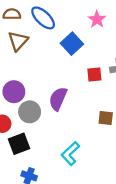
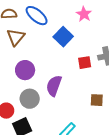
purple circle: (14, 92) -> (25, 70), moved

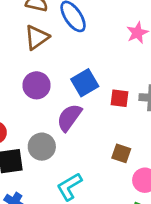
blue square: (63, 37) -> (85, 83), moved
gray circle: (30, 99) -> (42, 147), moved

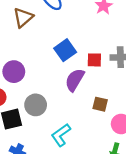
purple circle: (37, 85) -> (14, 72), moved
purple semicircle: (69, 117) -> (75, 80), moved

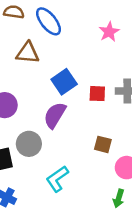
brown triangle: (23, 18) -> (28, 53), moved, turned 45
purple semicircle: (75, 80) -> (55, 115), moved

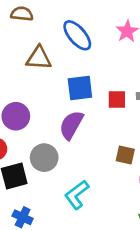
blue ellipse: (49, 21) -> (77, 35), moved
blue square: (64, 82) -> (80, 88), turned 30

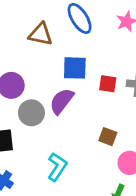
gray circle: (44, 158) -> (31, 113), moved
cyan L-shape: (77, 195) -> (57, 167), turned 152

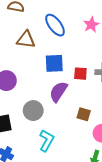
purple semicircle: (62, 101) -> (58, 92), moved
gray circle: (31, 113) -> (33, 111), moved

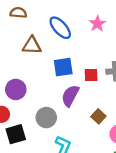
brown square: (84, 114) -> (98, 116), turned 32

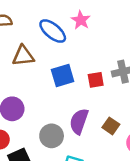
pink star: (97, 24) -> (81, 20), moved
purple semicircle: (70, 96) -> (79, 121), moved

